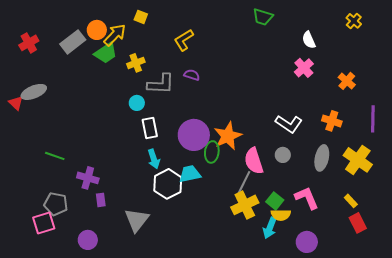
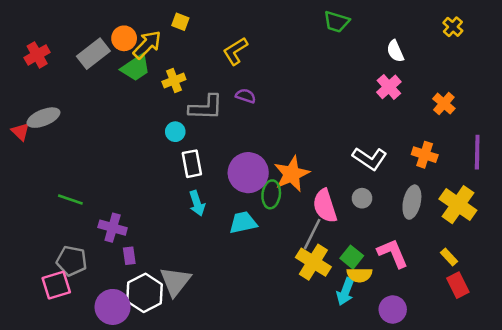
white hexagon: (168, 184) -> (145, 293), moved
yellow cross: (245, 205) -> (313, 262), turned -32
purple circle: (88, 240) -> (113, 307), size x1.4

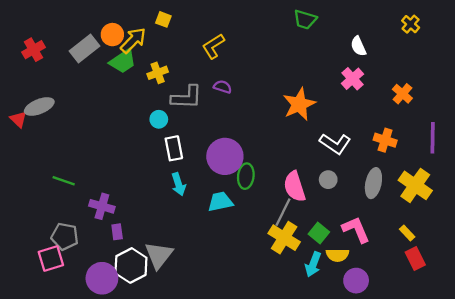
orange star: (292, 174) -> (299, 104), moved
yellow semicircle: (359, 275) -> (337, 255), moved

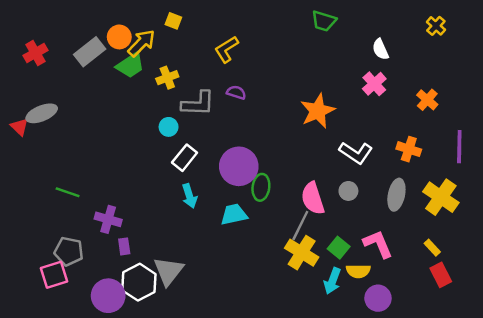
white rectangle: (174, 148) -> (185, 158), turned 50

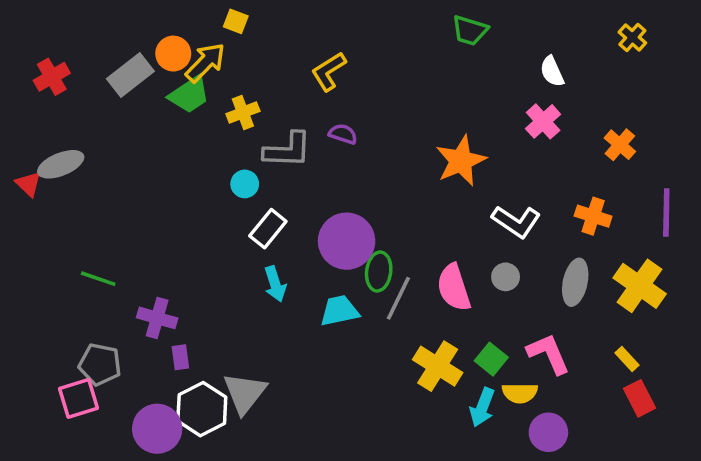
yellow square: (173, 21) -> (236, 21), moved
gray line: (300, 225) -> (398, 298), moved

